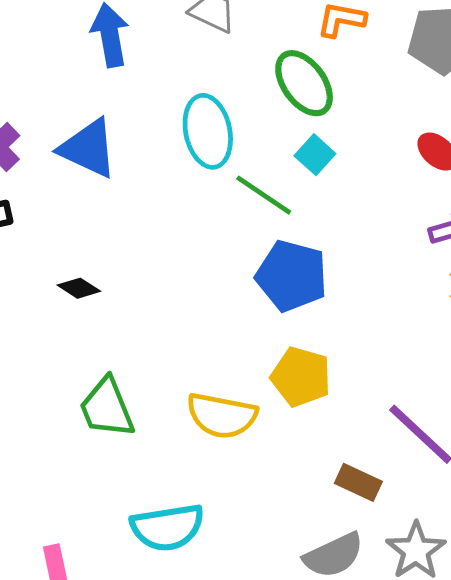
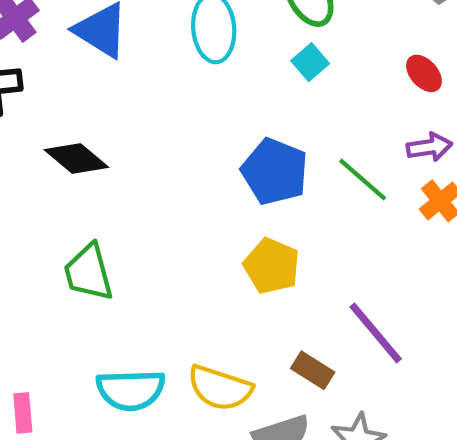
green line: (264, 195) -> (363, 180), moved
black diamond: (79, 288) -> (76, 158), size x1.6
yellow semicircle: (222, 416) -> (220, 388), moved

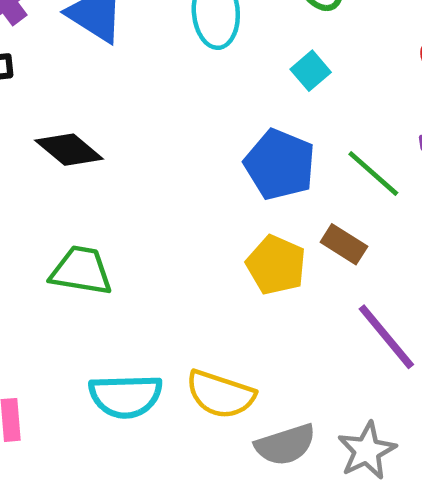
cyan square: (310, 62) -> (311, 71), moved
green trapezoid: (88, 272) -> (81, 271), turned 114
brown rectangle: (313, 370) -> (344, 244), moved

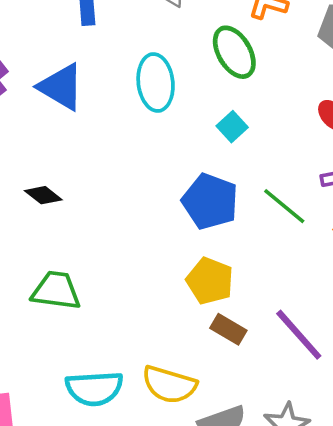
black diamond: (69, 150) -> (43, 195), size x0.7
brown rectangle: (344, 244) -> (228, 329), moved

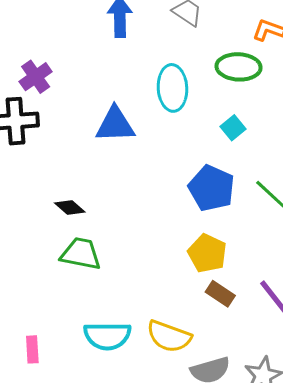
green ellipse: (234, 52) -> (239, 67), turned -60
blue triangle: (61, 87) -> (115, 125), moved, turned -36
black diamond: (43, 195) -> (70, 208), moved

